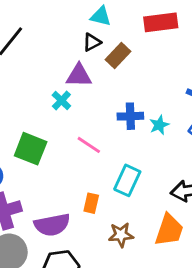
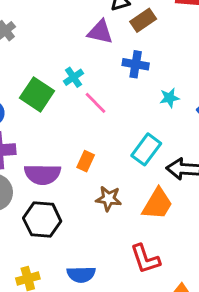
cyan cross: (61, 100) -> (74, 77), moved
blue cross: (130, 116) -> (136, 64), moved
cyan rectangle: (127, 180) -> (146, 149), moved

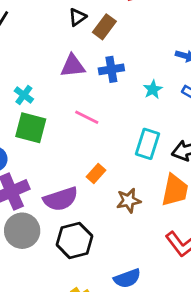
purple triangle: (100, 32) -> (73, 66), moved
cyan cross: (74, 77) -> (24, 95), moved
orange rectangle: (86, 161) -> (96, 173), turned 36

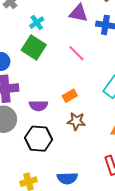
purple semicircle: (61, 199) -> (38, 106), size x0.7
brown star: (129, 201) -> (76, 121), moved

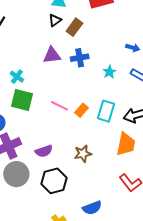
pink line: (76, 53) -> (59, 106), moved
orange rectangle: (70, 96) -> (81, 110), moved

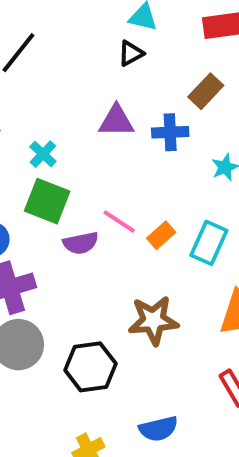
brown rectangle: (74, 27) -> (206, 91), moved
purple semicircle: (44, 151) -> (81, 243), moved
brown star: (83, 154) -> (153, 320), size x1.4

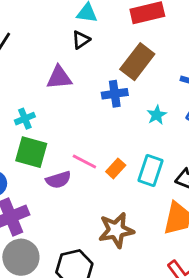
brown rectangle: (206, 91) -> (137, 62), size x1.4
purple triangle: (116, 121) -> (59, 78), moved
cyan cross: (43, 154) -> (25, 119), turned 30

